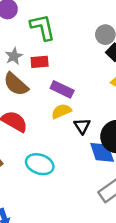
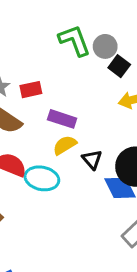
green L-shape: (43, 27) -> (74, 40), moved
cyan ellipse: (40, 164) -> (42, 178), moved

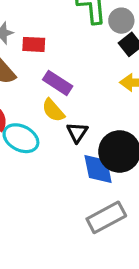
yellow semicircle: (65, 145) -> (53, 110), turned -115

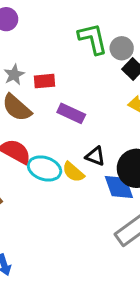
yellow semicircle: (53, 110) -> (73, 172), moved
black triangle: (77, 132) -> (95, 156), turned -35

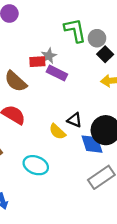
gray star: (14, 75) -> (49, 56), moved
purple rectangle: (71, 113) -> (57, 73), moved
cyan ellipse: (45, 168) -> (36, 165), moved

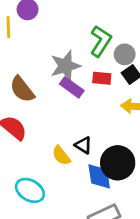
green L-shape: (75, 30) -> (101, 41), turned 35
gray star: (49, 56) -> (65, 66), size x1.6
red rectangle: (37, 62) -> (102, 78), moved

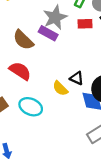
purple rectangle: (72, 87) -> (48, 33), moved
cyan ellipse: (30, 190) -> (31, 107), moved

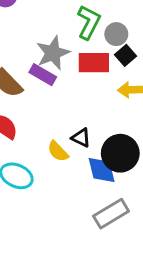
red rectangle: (85, 24) -> (94, 63), size x1.5

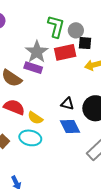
black square: (126, 55) -> (85, 43), turned -32
yellow semicircle: (58, 151) -> (35, 118), moved
blue diamond: (102, 170) -> (70, 127), moved

